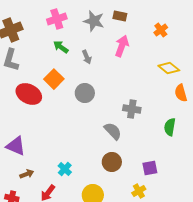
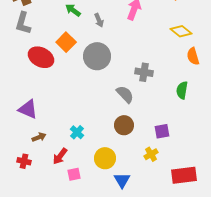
gray circle: (85, 93) -> (97, 56), size x1.4

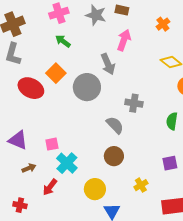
gray arrow: (99, 20) -> (108, 64), moved, size x1.5
purple square: (162, 131) -> (170, 163), moved
cyan cross: (77, 132) -> (67, 163), size x1.5
red cross: (24, 161) -> (20, 205), moved
pink square: (74, 174) -> (52, 144), moved

